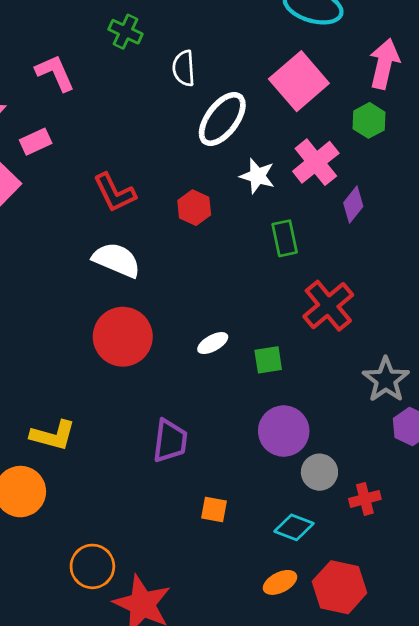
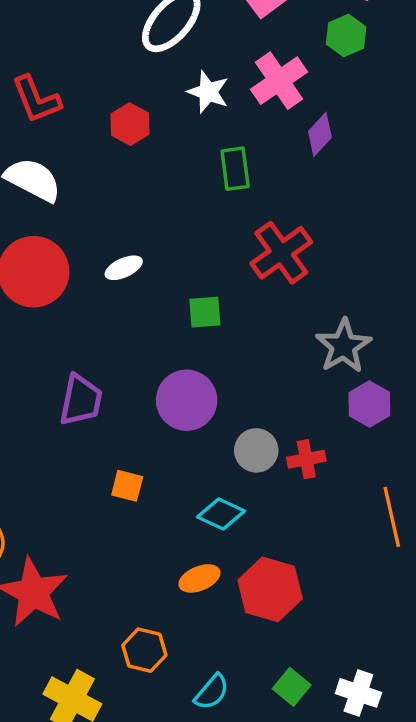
white ellipse: (213, 343) -> (124, 268), moved
purple circle: (284, 431) -> (187, 400), moved
red cross: (365, 499) -> (306, 459), moved

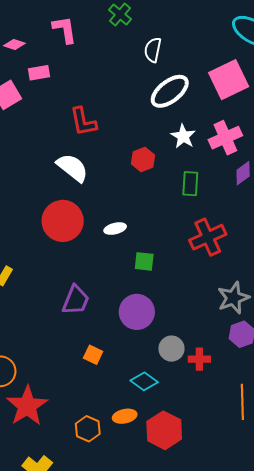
red hexagon: (130, 124) -> (143, 159), moved
green square: (205, 312) -> (144, 261), moved
orange hexagon: (144, 650) -> (88, 429), moved

